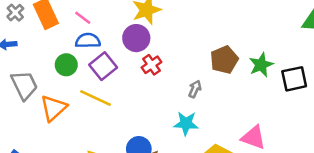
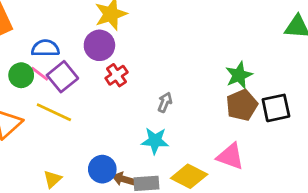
pink line: (83, 18) -> (40, 74), moved
brown pentagon: (224, 60) -> (242, 105), moved
black square: (294, 79) -> (276, 108), moved

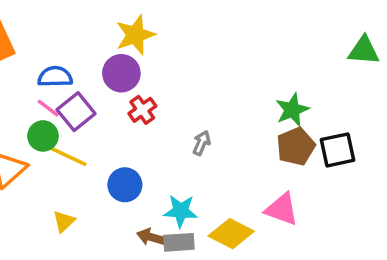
green circle: (21, 75) -> (43, 136), moved
cyan star: (155, 141) -> (181, 211), moved
blue circle: (102, 169) -> (125, 185), moved
yellow triangle: (52, 179) -> (64, 221), moved

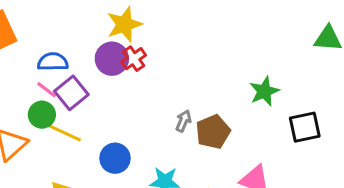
red cross: (142, 110) -> (134, 59), moved
brown pentagon: (296, 146) -> (213, 132), moved

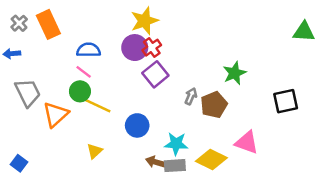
green star: (264, 91) -> (235, 73), moved
purple square: (71, 93) -> (155, 74), moved

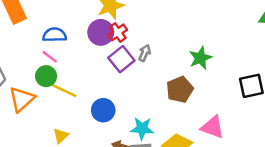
gray arrow: (191, 96) -> (144, 53), moved

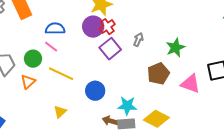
gray arrow: (144, 53) -> (138, 40), moved
green circle: (46, 76) -> (33, 59), moved
orange triangle: (22, 99) -> (28, 82), size x0.7
pink triangle: (213, 127) -> (190, 84), moved

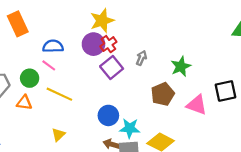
orange triangle: (28, 82) -> (24, 103), turned 49
blue circle: (95, 91) -> (108, 115), moved

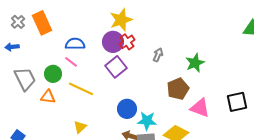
purple square: (112, 68) -> (116, 67), moved
black square: (226, 91) -> (237, 102), moved
pink triangle: (197, 105) -> (200, 108), moved

